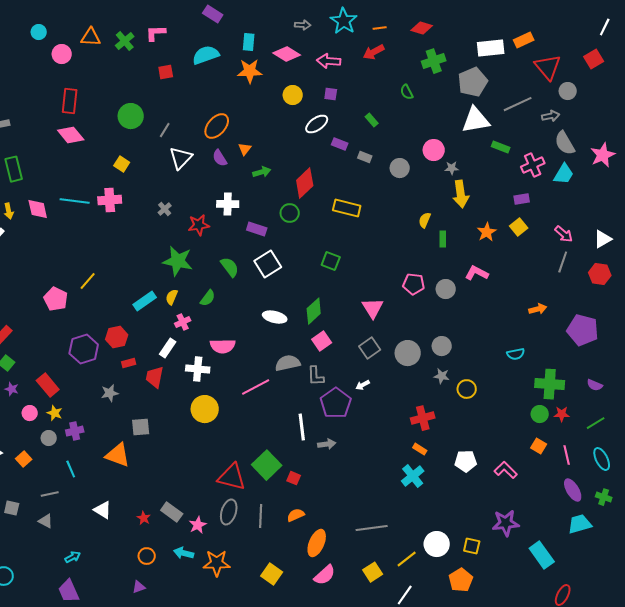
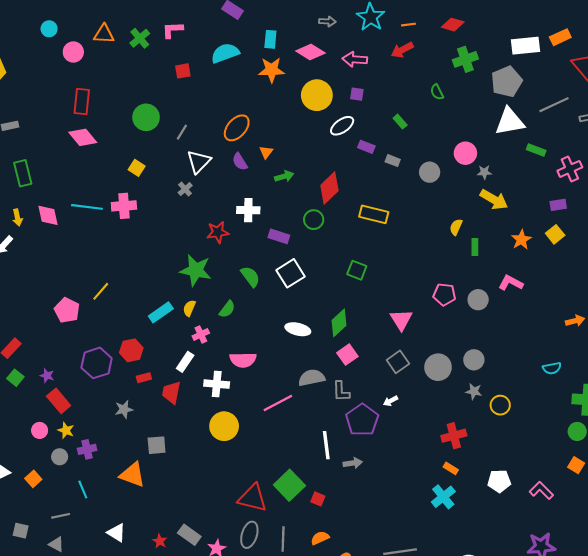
yellow circle: (293, 95) -> (317, 95), size x1.5
yellow arrow: (461, 194) -> (494, 200), turned -52
gray cross: (165, 209) -> (185, 189), moved
purple star: (12, 389) -> (47, 376), moved

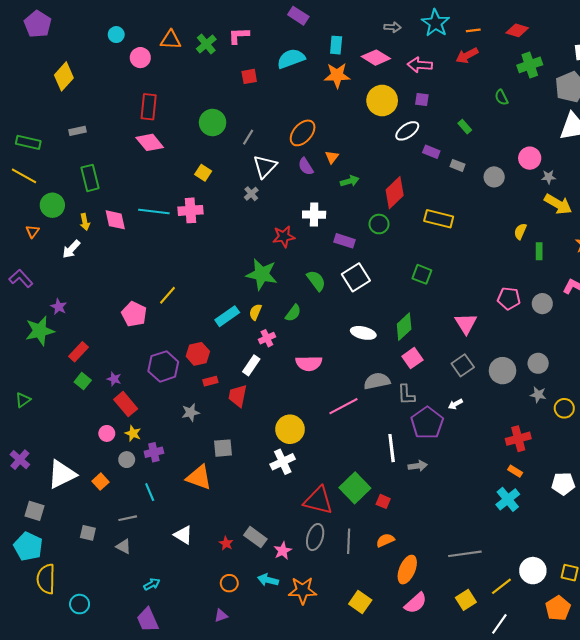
white cross: (217, 384) -> (283, 462), moved, turned -30

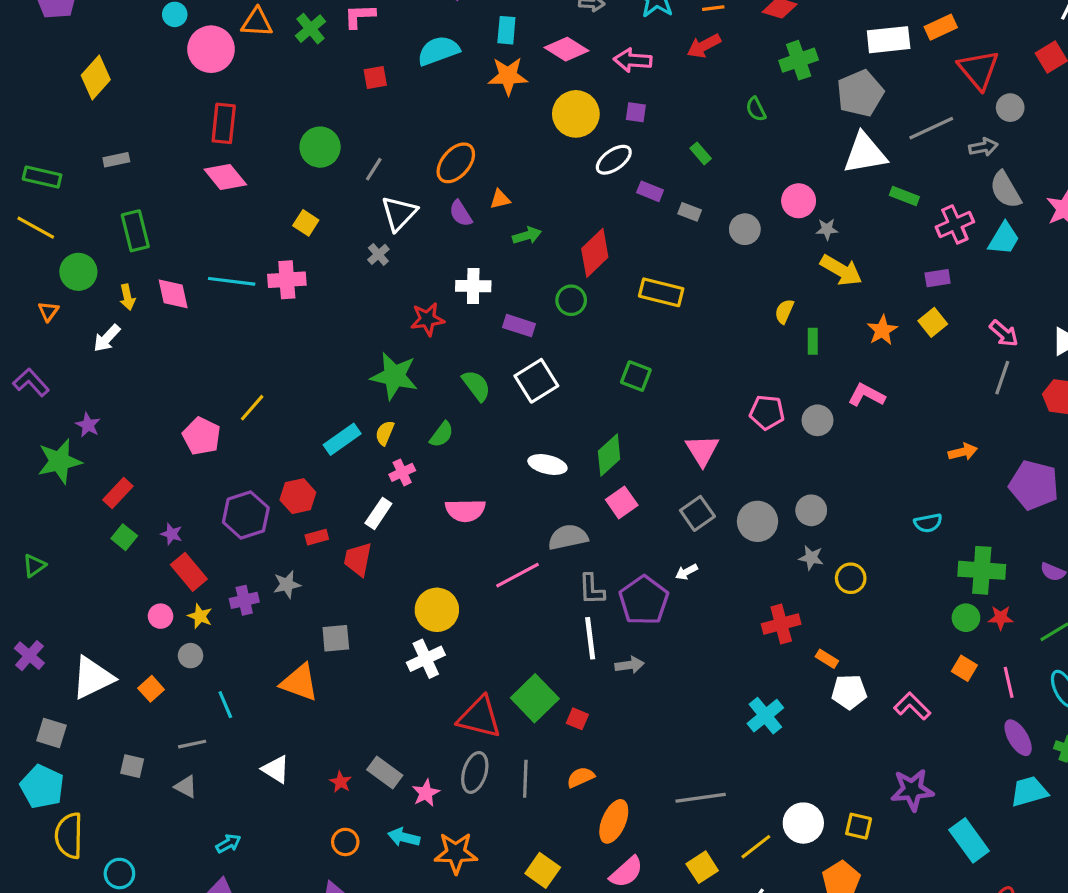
pink circle: (140, 58) -> (211, 49), size x1.5
orange triangle: (332, 157) -> (500, 199), turned 40
gray L-shape: (406, 395) -> (592, 589), moved
purple cross: (154, 452) -> (244, 600), moved
orange rectangle: (515, 471) -> (827, 659), moved

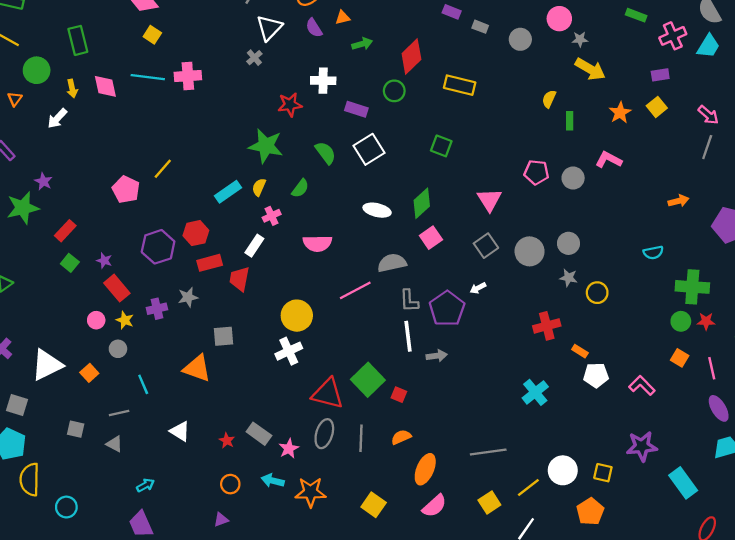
yellow square: (306, 223) -> (152, 35), moved
red rectangle: (317, 537) -> (210, 263), size x1.5

